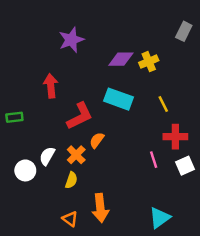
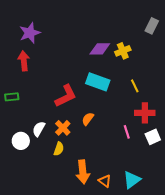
purple star: (71, 40) -> (30, 33), moved
red arrow: (51, 86) -> (24, 61), moved
orange semicircle: (97, 140) -> (88, 119), moved
orange triangle: (70, 219) -> (105, 181), moved

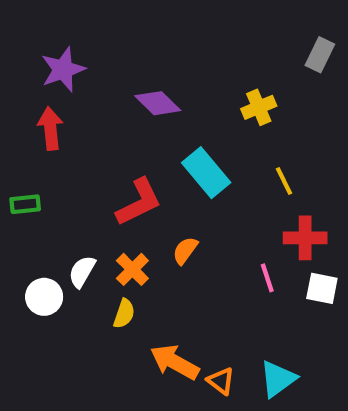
purple diamond: (100, 49) -> (158, 103), moved, turned 45
cyan rectangle: (98, 82) -> (206, 173), turned 30
white square: (153, 137) -> (322, 288), turned 35
orange arrow: (83, 172) -> (175, 362), turned 125

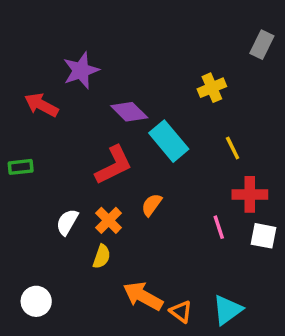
purple star: (63, 69) -> (81, 70), moved
purple diamond: (158, 103) -> (129, 112), moved
red arrow: (50, 128) -> (41, 105), turned -56
white circle: (44, 297) -> (36, 301), moved

